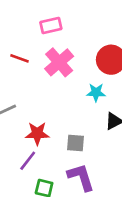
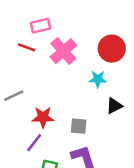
pink rectangle: (51, 26) -> (40, 26), moved

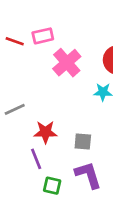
red line: (26, 47) -> (15, 41), moved
purple line: (34, 143) -> (36, 159), turned -60

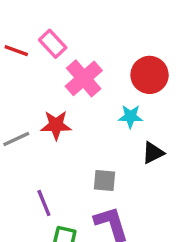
pink rectangle: (43, 36) -> (53, 44), turned 60
red star: (45, 132) -> (56, 125), moved

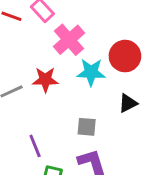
red circle: (150, 75) -> (125, 56), moved
cyan star: (130, 116) -> (91, 72), moved, size x1.4

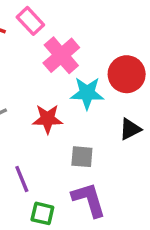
red star: (45, 80) -> (48, 119), moved

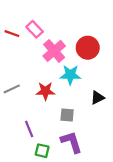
red circle: (127, 74) -> (88, 48), moved

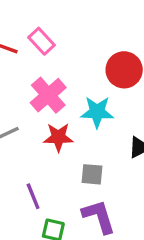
pink cross: (54, 51) -> (48, 95), moved

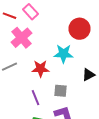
pink cross: (48, 95) -> (22, 38), moved
purple line: (33, 196) -> (36, 98), moved

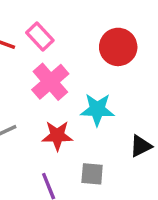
red circle: (80, 29) -> (118, 47), moved
pink cross: (22, 38) -> (50, 82), moved

